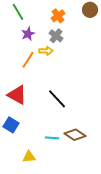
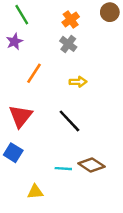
purple star: (28, 34) -> (14, 42), moved
yellow arrow: (46, 51) -> (78, 82), moved
red triangle: (17, 95) -> (21, 116), turned 40

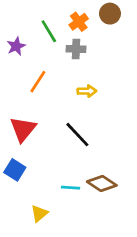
brown circle: (110, 12) -> (110, 14), moved
green line: (22, 15) -> (49, 31), moved
gray cross: (68, 44) -> (76, 49), turned -35
yellow triangle: (35, 192) -> (39, 213), turned -35

